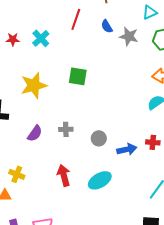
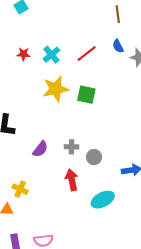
red line: (76, 19) -> (87, 54), moved, turned 30
yellow star: (34, 85) -> (56, 89), moved
gray circle: (99, 138) -> (94, 157), moved
red arrow: (64, 175) -> (72, 180), moved

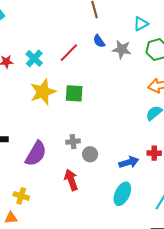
gray cross: (72, 147) -> (73, 142), moved
purple semicircle: (40, 149) -> (36, 154), size x1.5
cyan ellipse: (103, 200) -> (122, 194), moved, turned -30

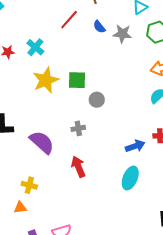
red line: (69, 53) -> (69, 20), moved
purple semicircle: (36, 154) -> (42, 142), turned -76
gray circle: (90, 154) -> (97, 100), moved

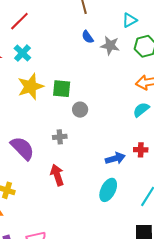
red line: (69, 20) -> (19, 21), moved

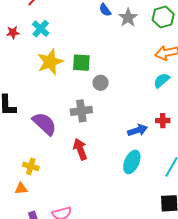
gray star: (110, 46) -> (128, 18), turned 30
gray cross: (60, 137) -> (81, 111), size x1.5

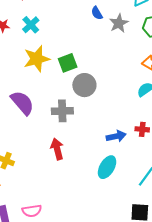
green square: (81, 63) -> (68, 63), turned -30
gray circle: (101, 83) -> (84, 85), size x1.5
purple semicircle: (44, 124) -> (22, 103), moved

